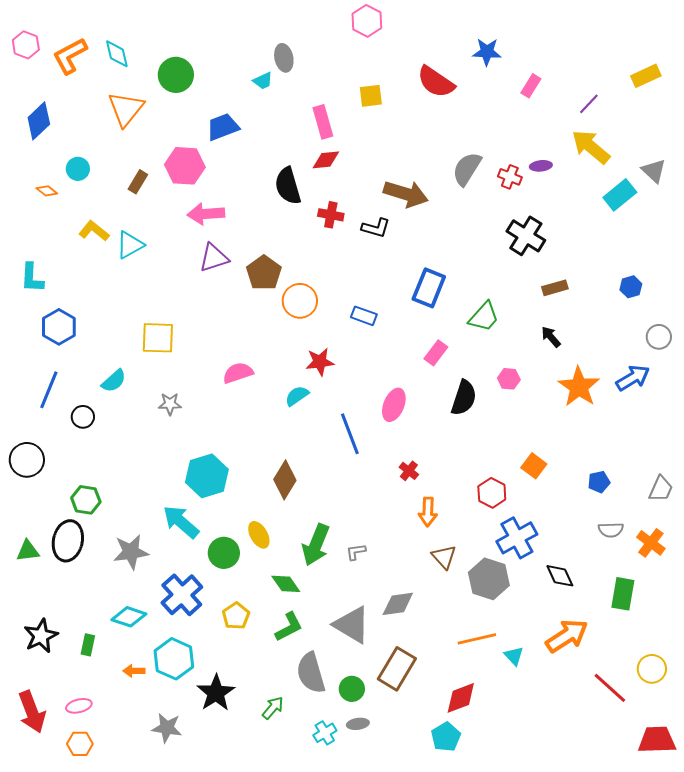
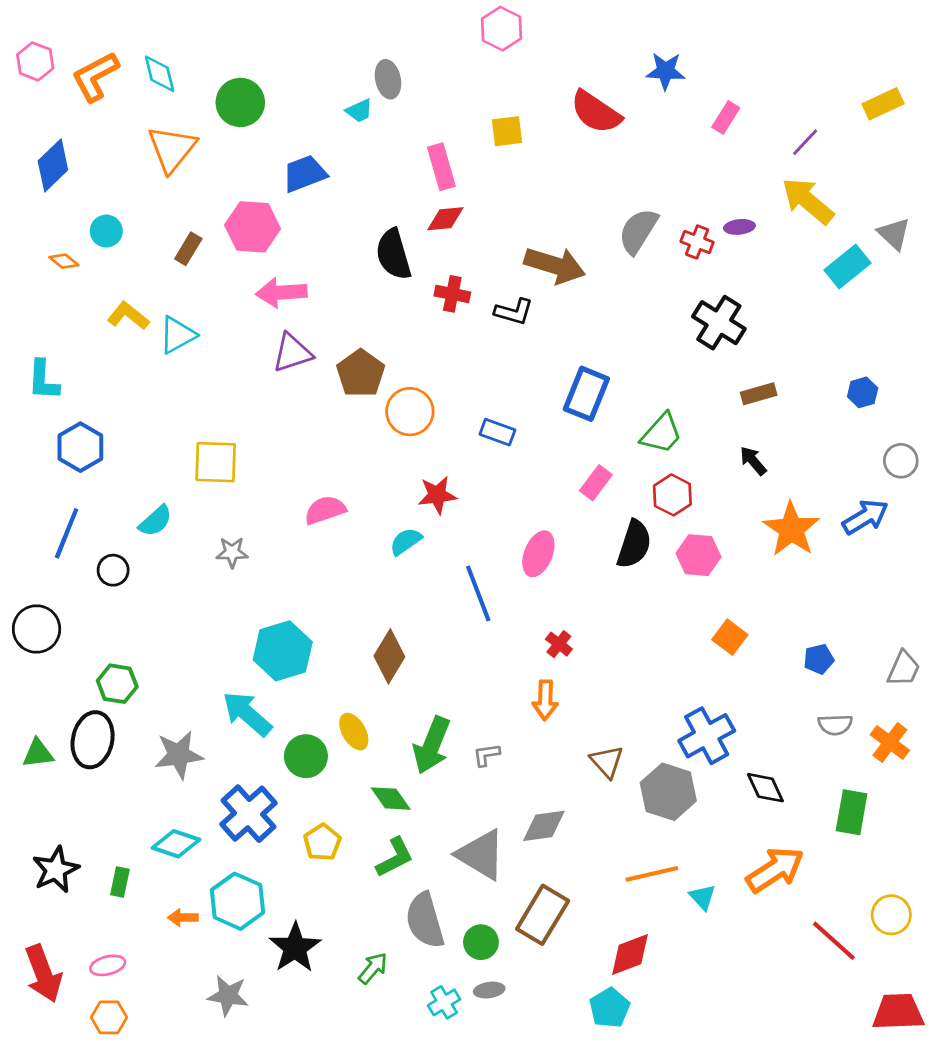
pink hexagon: (509, 379) -> (698, 555), moved, size x1.4
red hexagon: (492, 493) -> (672, 495), moved
orange arrow: (428, 512) -> (545, 700), moved

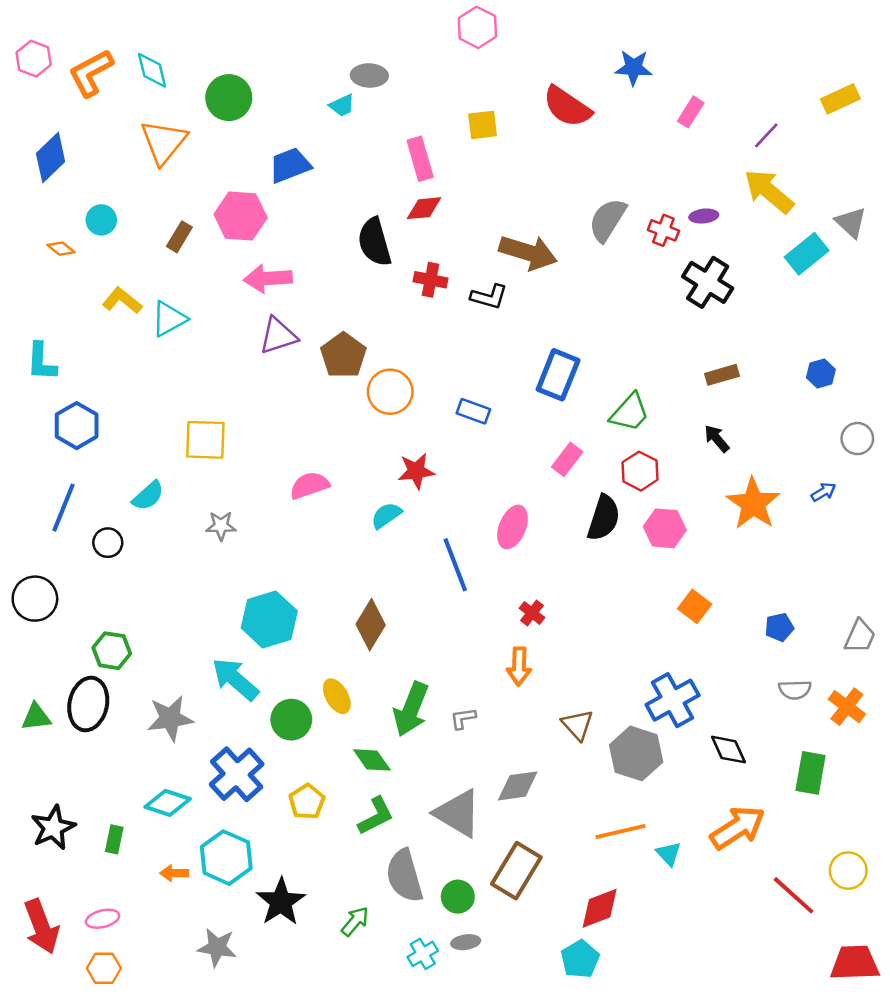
gray ellipse: (388, 79) -> (369, 75), turned -76
black cross: (719, 323) -> (708, 282), moved
blue arrow: (865, 517) -> (823, 492), size x0.6

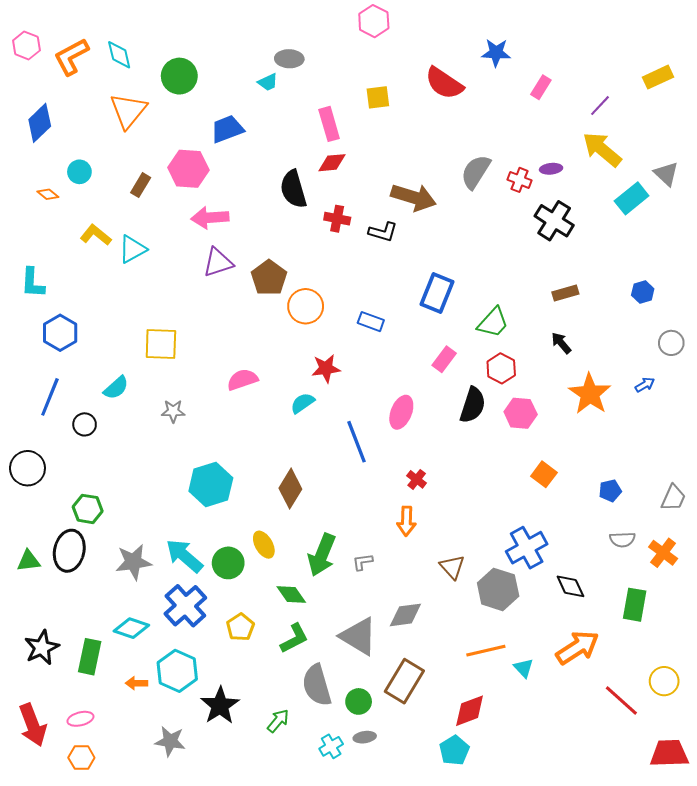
cyan arrow: (235, 679) -> (184, 556), moved
green rectangle: (114, 839) -> (90, 657), size x1.6

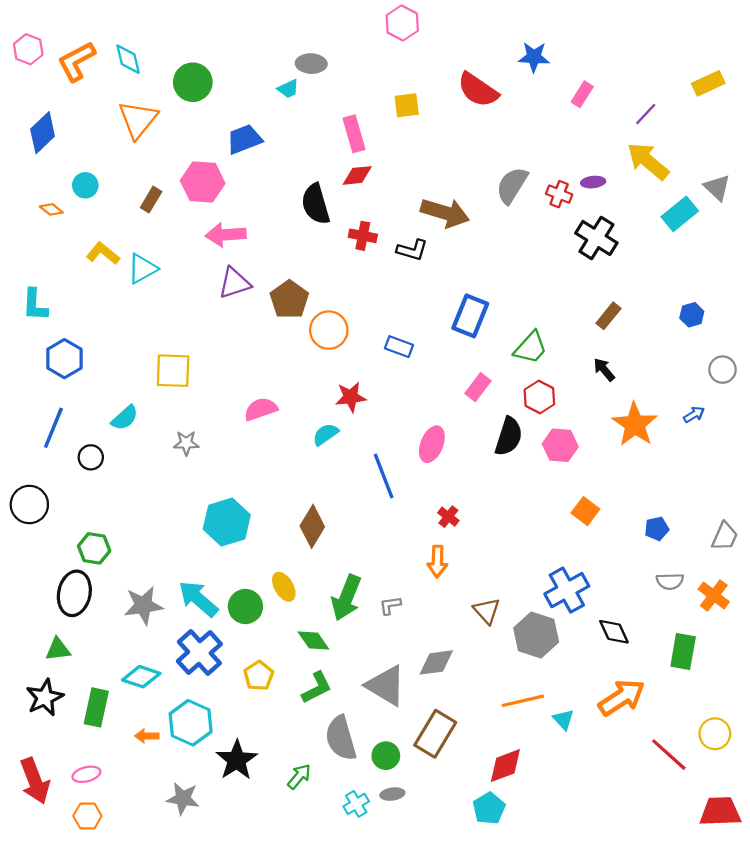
brown rectangle: (565, 293) -> (608, 316), turned -35
green triangle: (29, 561) -> (58, 649), moved

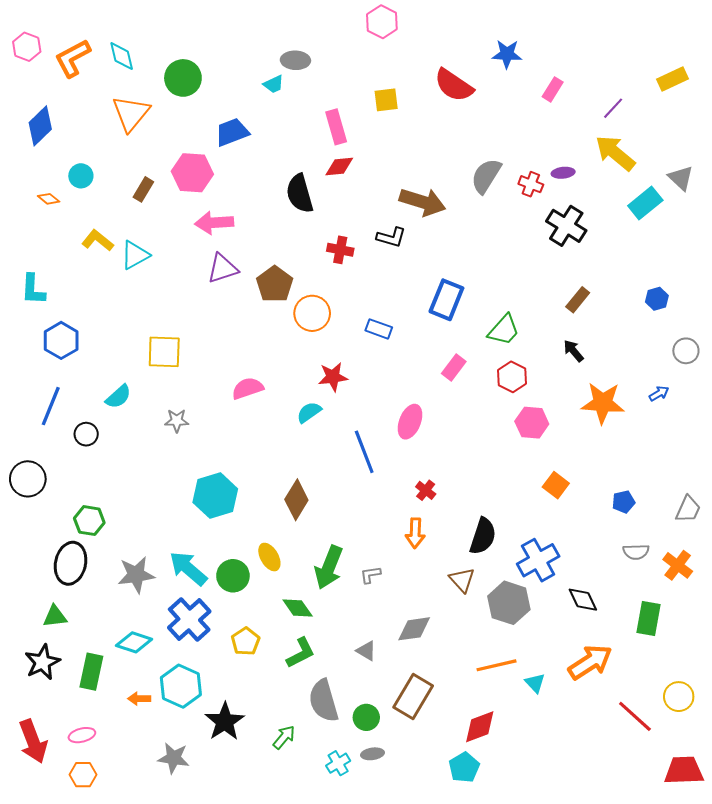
red cross: (363, 236) -> (340, 250), moved
orange star: (635, 424) -> (603, 403), turned -30
black semicircle: (509, 436) -> (483, 536), moved
gray triangle: (386, 685) -> (366, 651), size x0.5

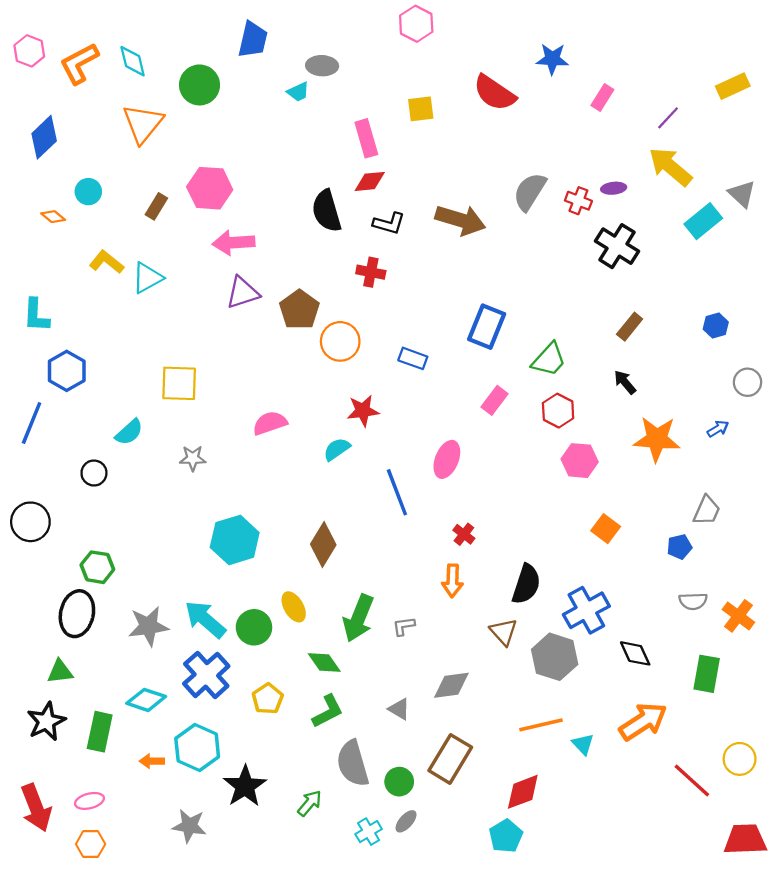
blue trapezoid: (232, 132) -> (253, 40), moved, turned 124
black L-shape: (391, 237) -> (389, 223), moved
blue line: (51, 406) -> (32, 423), moved
gray trapezoid: (688, 509) -> (707, 510), moved
gray ellipse: (373, 754) -> (406, 821), turned -40

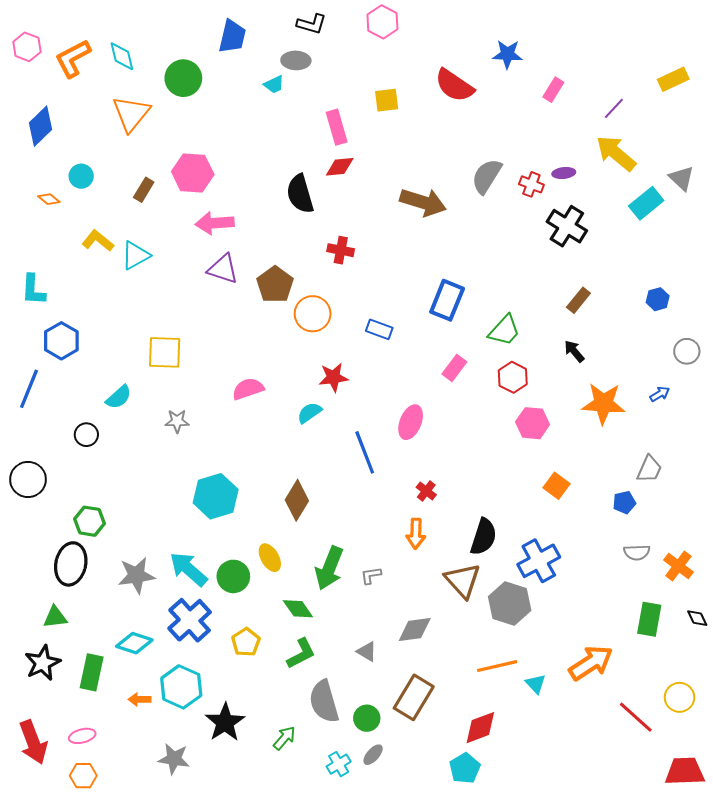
black L-shape: (389, 223) -> (312, 24), moved
purple triangle: (243, 293) -> (223, 269), turned 36
brown triangle: (504, 632) -> (463, 581), size x1.4
black diamond: (635, 653) -> (697, 618), moved, size x0.7

